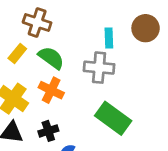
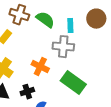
green semicircle: (51, 58) -> (45, 20), moved
orange cross: (51, 90) -> (40, 67), moved

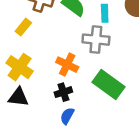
black cross: (27, 92) -> (63, 92), moved

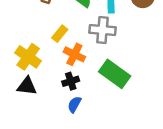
yellow rectangle: (23, 27) -> (60, 34), moved

